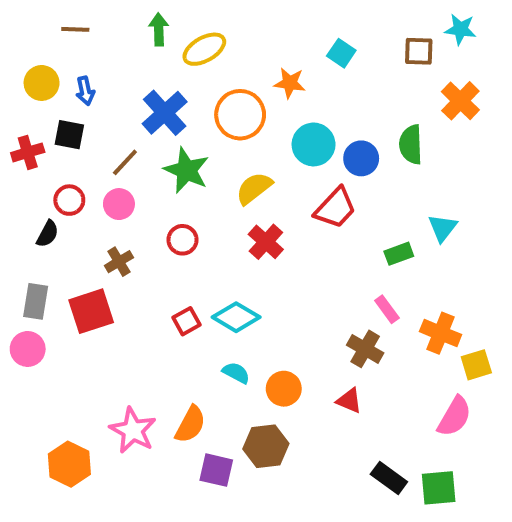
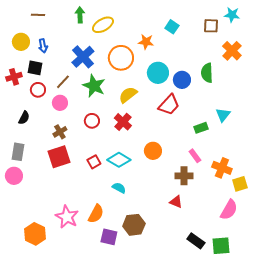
red circle: (69, 200) -> (38, 90), moved
red cross: (266, 242) -> (123, 122), moved
red square: (91, 311) -> (59, 157), moved
brown cross: (365, 349) -> (184, 176), turned -30
orange circle: (284, 389) -> (153, 151), moved

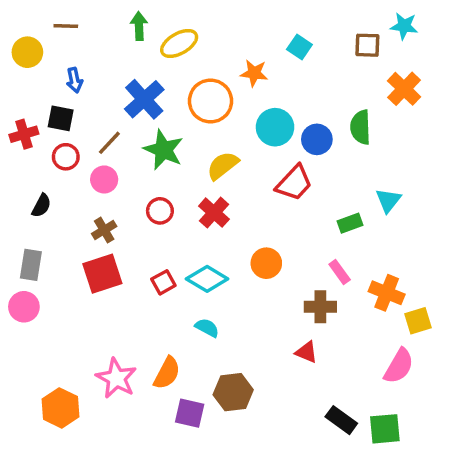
yellow circle: (21, 42) -> (27, 52), moved

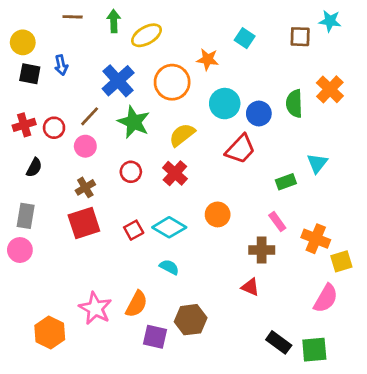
brown line: (66, 26) -> (73, 17), moved
orange cross: (404, 89) -> (330, 89), moved
black square: (61, 118) -> (30, 74), moved
red cross: (24, 134) -> (24, 125), moved

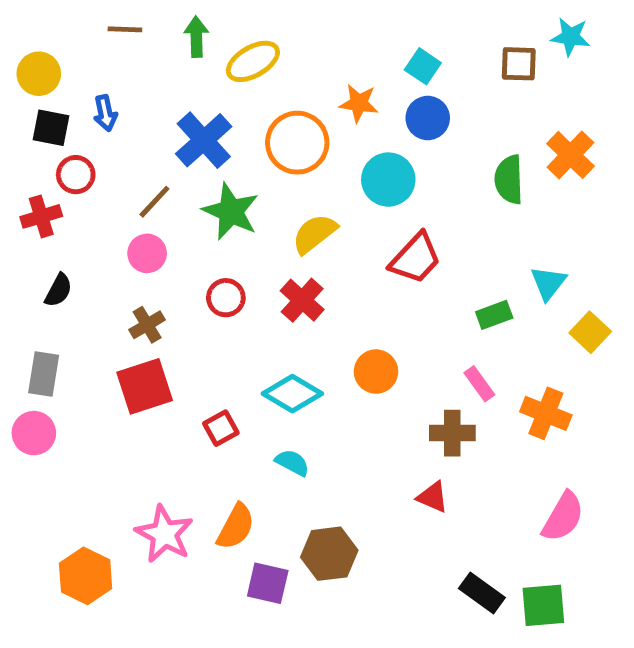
blue circle: (259, 113) -> (428, 118), moved
red circle: (54, 128) -> (76, 175), moved
red square: (134, 230) -> (221, 428), moved
yellow square: (341, 261) -> (590, 332), moved, turned -30

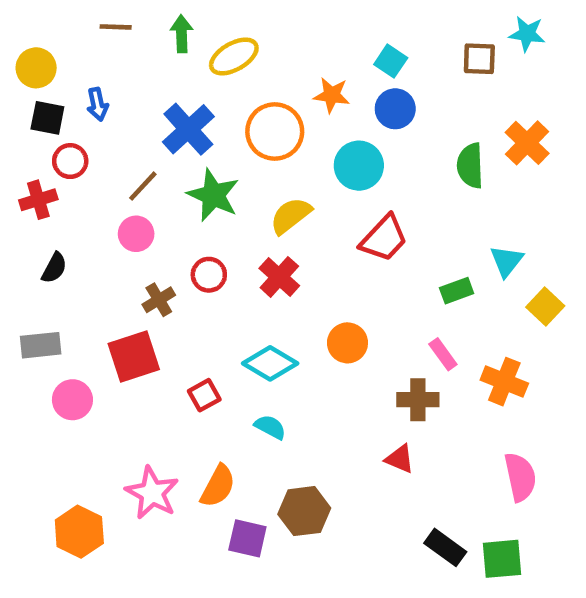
brown cross: (147, 325) -> (159, 300), moved
gray rectangle: (44, 374) -> (41, 345), turned 75
pink circle: (34, 433) -> (72, 400), moved
pink semicircle: (563, 517) -> (520, 477), turned -42

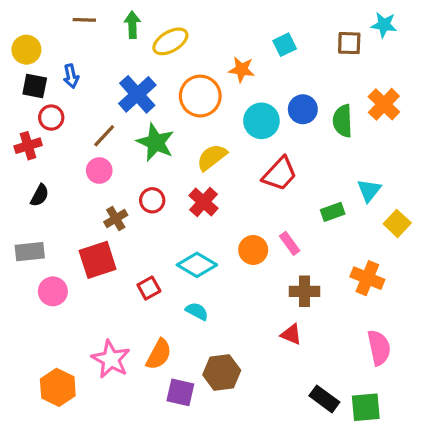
cyan square: (391, 61) -> (285, 45), turned 30
blue circle: (395, 109) -> (303, 109), moved
pink rectangle: (443, 354) -> (290, 243), moved

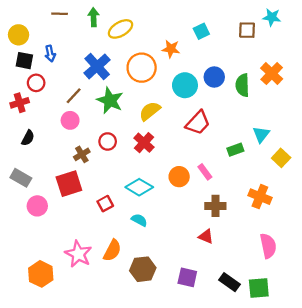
gray rectangle: (30, 252) -> (21, 178), turned 36
brown hexagon: (222, 372) -> (143, 269), moved
purple square: (180, 392) -> (187, 277), moved

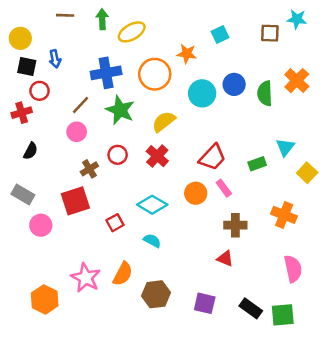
blue cross: (97, 66) -> (106, 73), turned 32
red trapezoid: (198, 123) -> (212, 157), moved

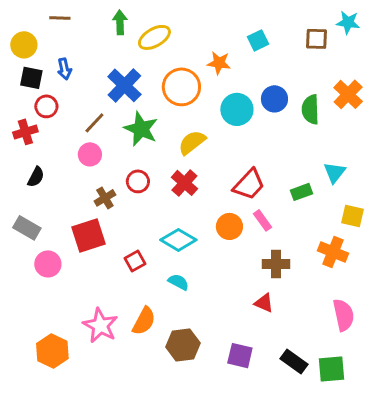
brown line: (65, 15) -> (60, 18), moved
blue cross: (106, 73) -> (124, 85), turned -36
yellow square: (307, 173) -> (353, 216), moved, turned -30

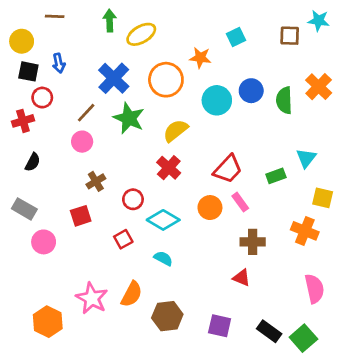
red circle: (138, 181) -> (133, 199), moved
red square: (88, 235) -> (81, 216), size x0.7
green square: (332, 369) -> (303, 338), turned -36

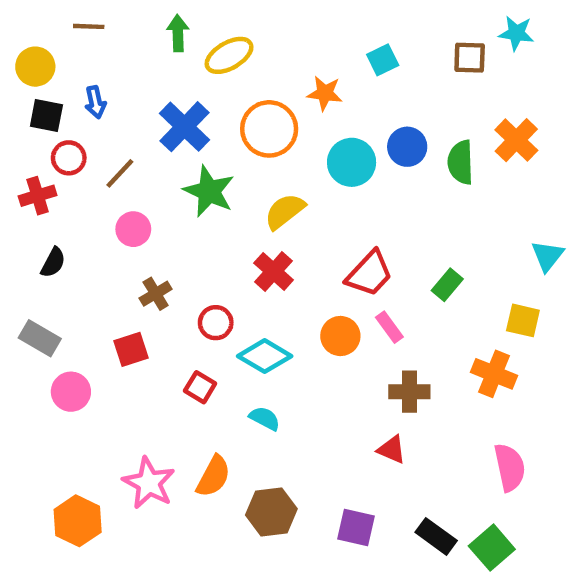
brown line: (86, 113) -> (120, 173), moved
cyan triangle: (306, 158) -> (547, 256), moved
green rectangle: (276, 176) -> (447, 285), turned -30
red square: (123, 239) -> (200, 387), turned -30

